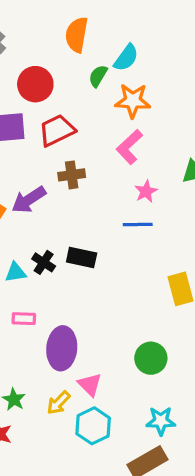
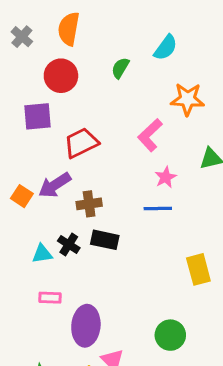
orange semicircle: (77, 35) -> (69, 29), moved
cyan semicircle: (126, 58) -> (166, 48), moved
orange star: (133, 101) -> (188, 99), moved
red trapezoid: (57, 130) -> (81, 143), moved
brown cross: (72, 175) -> (89, 204), moved

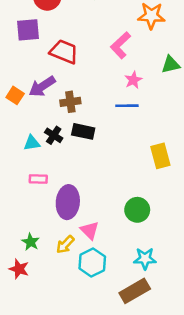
red trapezoid: (81, 143) -> (64, 52), turned 48

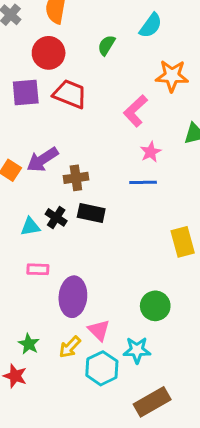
red trapezoid: (64, 52) -> (70, 94), moved
cyan star: (145, 259) -> (137, 350), moved

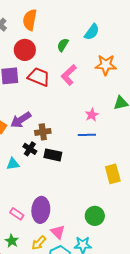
pink L-shape: (135, 111) -> (69, 75), moved
black cross: (56, 217) -> (30, 149), moved
pink rectangle: (38, 269) -> (17, 214), moved, turned 32

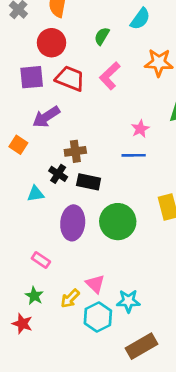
purple arrow: (21, 120) -> (46, 117), moved
purple ellipse: (41, 210) -> (73, 223), moved
green circle: (95, 216) -> (118, 222), moved, size x1.4

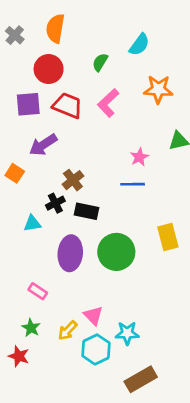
brown cross: (75, 151) -> (73, 180), turned -30
black cross: (58, 174) -> (55, 203), turned 30

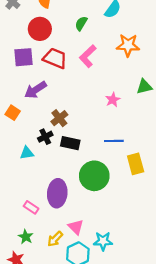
blue line: (133, 184) -> (114, 141), moved
purple ellipse: (70, 253) -> (57, 193), moved

